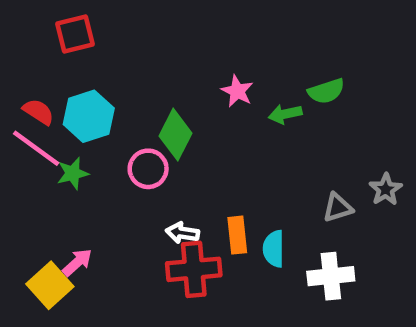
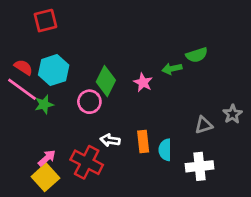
pink star: (237, 91) -> (143, 82), moved
red cross: (194, 269) -> (87, 162), moved, turned 32
yellow square: (50, 285) -> (45, 177), moved

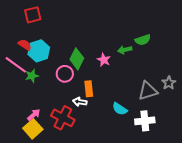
red semicircle: (23, 67) -> (25, 45), moved
gray triangle: (204, 125) -> (148, 91), size x1.5
orange rectangle: (143, 142) -> (89, 89), moved
cyan semicircle: (165, 150) -> (120, 109), turned -56

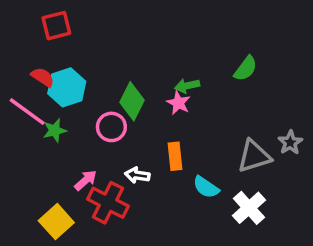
green semicircle: (143, 40) -> (246, 69), turned -35
green arrow: (125, 50) -> (187, 86), moved
orange rectangle: (89, 89) -> (175, 156), moved
pink arrow: (34, 115) -> (86, 180), moved
white cross: (145, 121) -> (249, 208), turned -36

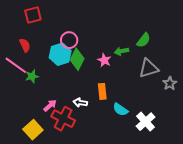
red semicircle: (43, 77) -> (25, 45), turned 32
green arrow: (187, 86) -> (121, 51), moved
cyan hexagon: (67, 87) -> (60, 54), moved
pink circle: (111, 127) -> (69, 40), moved
gray triangle: (254, 156) -> (149, 68), moved

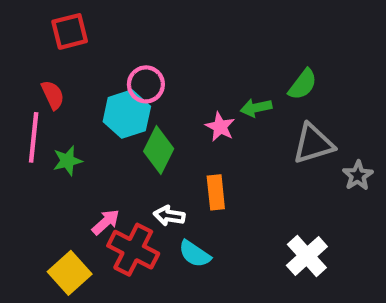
green diamond: (77, 59) -> (159, 150), moved
pink line: (16, 65) -> (34, 137), turned 60
cyan semicircle: (120, 110) -> (195, 254), moved

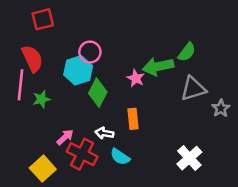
red semicircle: (53, 95) -> (32, 59), size x1.5
green arrow: (256, 108) -> (158, 66), size x1.6

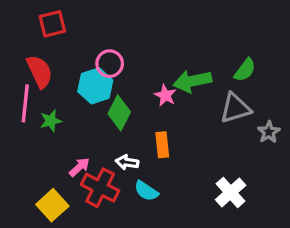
green semicircle: (187, 52) -> (245, 70), moved

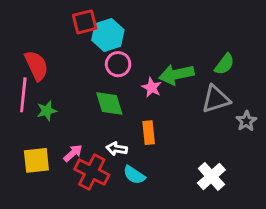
red square: (52, 24) -> (85, 22), moved
pink circle: (110, 64) -> (118, 64), moved
cyan hexagon: (95, 86) -> (108, 35), moved
green diamond: (119, 113) -> (109, 104), turned -44
yellow square: (52, 205) -> (36, 160), moved, turned 36

